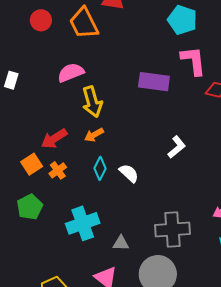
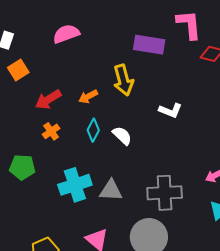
yellow arrow: (92, 102) -> (123, 80), moved
white L-shape: (177, 147) -> (170, 110), turned 60
orange square: (32, 164) -> (18, 70), moved
green pentagon: (30, 207) -> (22, 167), turned 30
gray triangle: (121, 243) -> (111, 190), moved, size x1.4

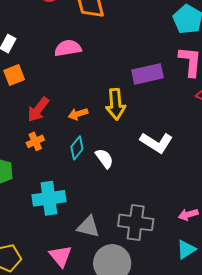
purple rectangle: (149, 45) -> (147, 74), turned -32
red arrow: (48, 99) -> (38, 109), turned -32
white L-shape: (170, 110) -> (156, 143), size x1.4
gray triangle: (111, 190) -> (88, 227), moved

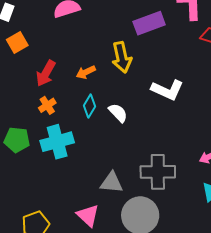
cyan cross: (49, 198) -> (57, 142), moved

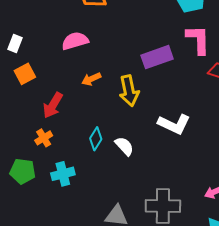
orange arrow: (86, 72) -> (91, 79), moved
orange cross: (47, 105) -> (44, 138), moved
cyan cross: (57, 142) -> (63, 174), size x0.7

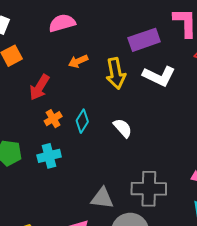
white L-shape: (174, 124) -> (159, 76), moved
orange cross: (44, 138) -> (53, 119), moved
white semicircle: (124, 146) -> (123, 128), moved

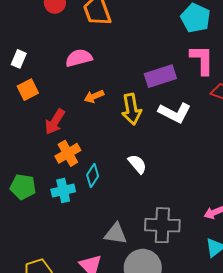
orange cross: (53, 119) -> (68, 153), size x1.4
cyan diamond: (82, 121) -> (93, 175), moved

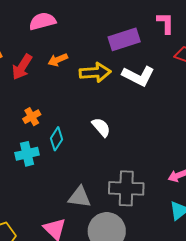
pink L-shape: (202, 60) -> (166, 23), size x0.7
yellow arrow: (131, 109) -> (95, 72), turned -84
red arrow: (55, 122) -> (22, 67), moved
orange cross: (68, 153) -> (32, 117), size x0.7

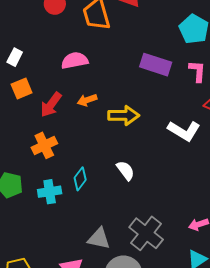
purple rectangle: (124, 39) -> (156, 65), moved, turned 32
white L-shape: (138, 76) -> (184, 131), moved
orange cross: (32, 117) -> (44, 145), moved, size x1.4
gray cross: (126, 188) -> (146, 233), turned 32

